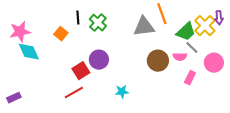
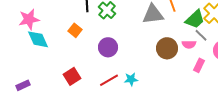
orange square: (61, 34) -> (75, 30), moved
red square: (81, 71) -> (72, 76), moved
red line: (74, 93) -> (109, 80), moved

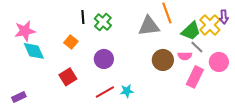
pink rectangle: (199, 65) -> (195, 77), size x1.5
red square: (72, 76) -> (68, 77), moved

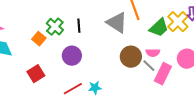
black line: (83, 17) -> (79, 26), moved
green cross: (103, 22) -> (55, 27), moved
gray triangle: (149, 26) -> (117, 23), turned 40
gray line: (197, 47) -> (149, 66), moved

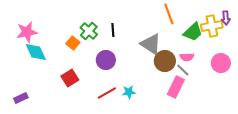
yellow cross: (178, 22) -> (212, 26), turned 35
gray triangle: (117, 23) -> (151, 44), moved
pink rectangle: (163, 74) -> (176, 87), moved

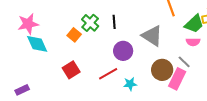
pink semicircle: (187, 57) -> (193, 42), moved
purple circle: (106, 60) -> (123, 51), moved
brown circle: (165, 61) -> (162, 70), moved
red line: (107, 93) -> (108, 74), moved

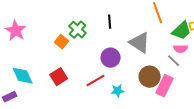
black line: (114, 22) -> (110, 22), moved
pink star: (28, 24) -> (16, 31), turned -30
cyan diamond: (37, 44) -> (23, 76), moved
gray line: (184, 62) -> (174, 61), moved

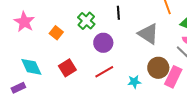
orange square: (62, 42) -> (56, 33), moved
purple circle: (111, 58) -> (103, 43), moved
cyan star: (118, 91) -> (134, 82), moved

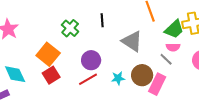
orange square: (56, 33) -> (48, 54), moved, size x1.6
purple circle: (103, 43) -> (91, 60), moved
cyan star: (134, 82) -> (118, 78), moved

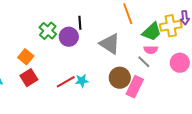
orange square: (48, 54) -> (26, 57), size x0.7
purple circle: (91, 60) -> (69, 37), moved
cyan star: (118, 78) -> (82, 81), moved

